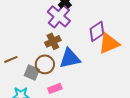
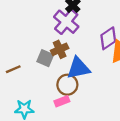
brown circle: (45, 64) -> (67, 85), moved
gray square: (32, 72) -> (45, 58), moved

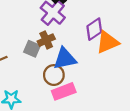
pink rectangle: (62, 101) -> (64, 91), moved, size x1.5

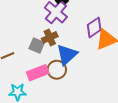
blue triangle: (65, 59) -> (67, 55), turned -30
pink rectangle: (64, 91) -> (38, 73), moved

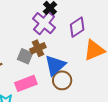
purple diamond: (94, 27) -> (77, 27), moved
brown circle: (57, 70) -> (62, 80), moved

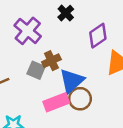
purple cross: (44, 23) -> (28, 31), moved
pink rectangle: (26, 83) -> (56, 102), moved

